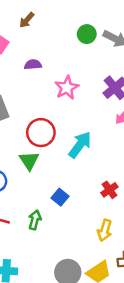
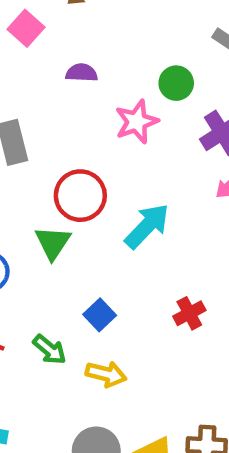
green circle: (87, 34) -> (176, 83), moved
green arrow: (35, 220) -> (49, 350), turned 108
yellow arrow: (105, 230) -> (106, 374), moved, turned -100

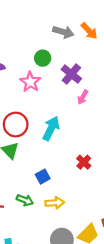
blue square: (100, 315) -> (43, 177), turned 32

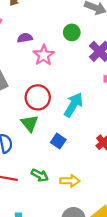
pink star: (30, 82) -> (44, 55), moved
blue square: (43, 177) -> (58, 141), moved, turned -32

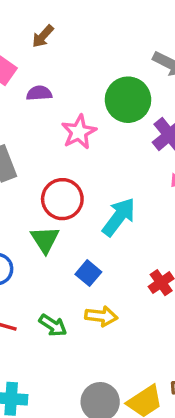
green circle: (72, 32) -> (128, 100), size x1.6
purple semicircle: (25, 38) -> (39, 93), moved
yellow arrow: (70, 181) -> (101, 316), moved

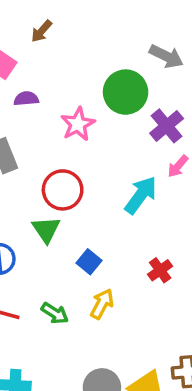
purple semicircle: (39, 93) -> (26, 99), moved
cyan arrow: (119, 217) -> (141, 195), moved
yellow arrow: (101, 316) -> (102, 304), turned -68

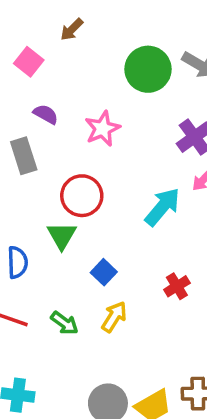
green circle: (126, 92) -> (148, 69), moved
purple semicircle: (26, 99) -> (46, 114), moved, turned 30

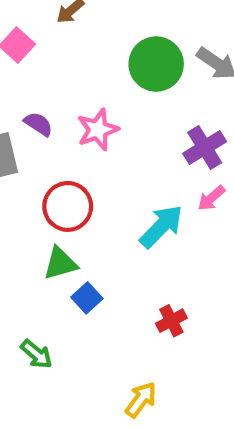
purple semicircle: (46, 114) -> (38, 124), moved
green triangle: (62, 236) -> (60, 263), moved, turned 40
yellow arrow: (114, 317) -> (141, 400), moved

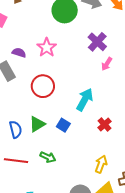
cyan arrow: (161, 226) -> (85, 100), moved
green triangle: (60, 263) -> (37, 124), moved

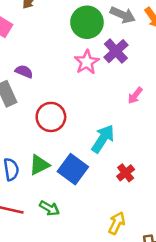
purple cross: (97, 42) -> (116, 51), moved
pink star: (47, 47) -> (87, 62), moved
blue square: (63, 125) -> (73, 169), size x1.6

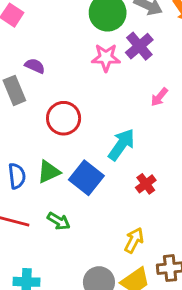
pink star: (87, 62) -> (106, 58), turned 30

